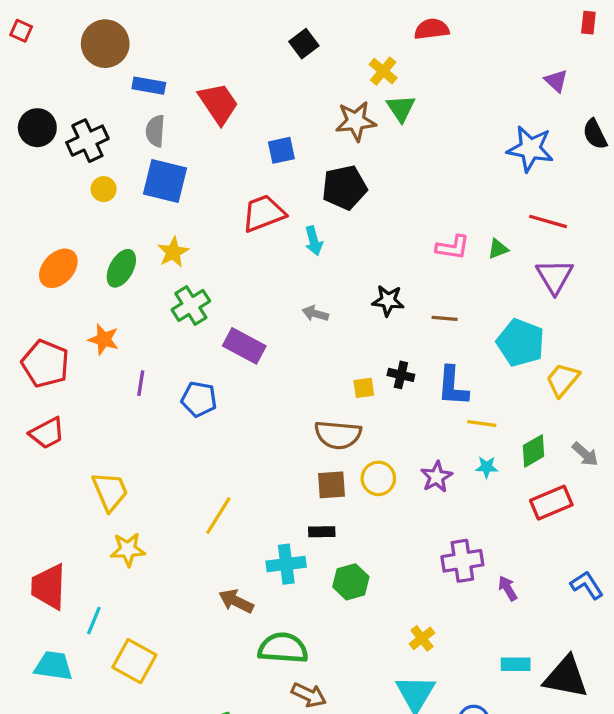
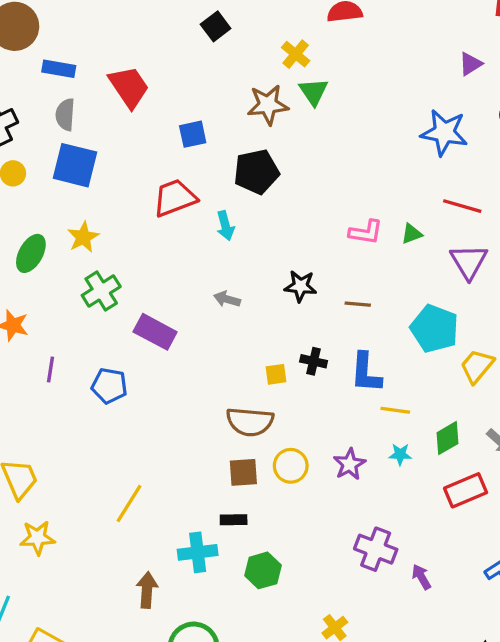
purple triangle: (556, 81) -> (470, 64), turned 45
purple cross: (462, 561) -> (376, 549), turned 30
brown arrow: (236, 601) -> (147, 590), turned 68

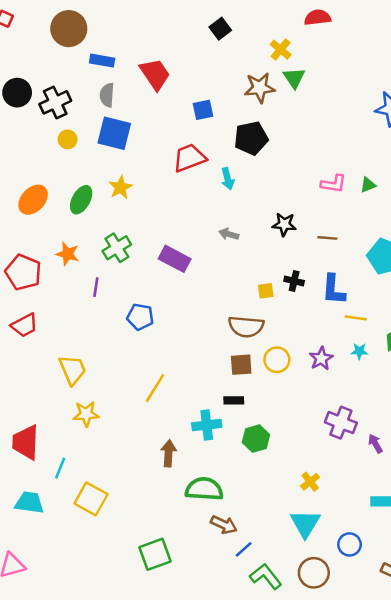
green cross: (101, 291) -> (117, 248), moved
blue pentagon: (109, 386) -> (140, 317), moved

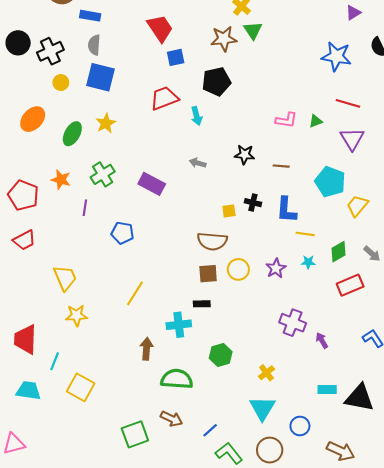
red trapezoid: (155, 74) -> (160, 28), moved
orange ellipse: (33, 200) -> (33, 119), moved
green hexagon: (256, 439) -> (221, 355), moved
brown arrow: (224, 525) -> (172, 419), moved

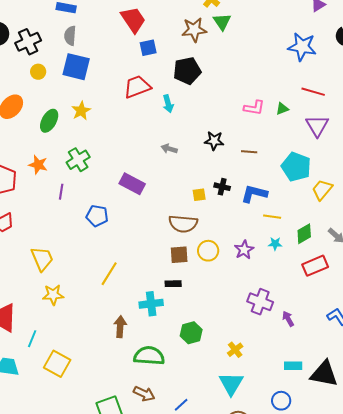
purple rectangle: (152, 184) -> (132, 184), moved
blue L-shape: (286, 210) -> (254, 194), turned 100
blue circle: (300, 426) -> (281, 401), moved

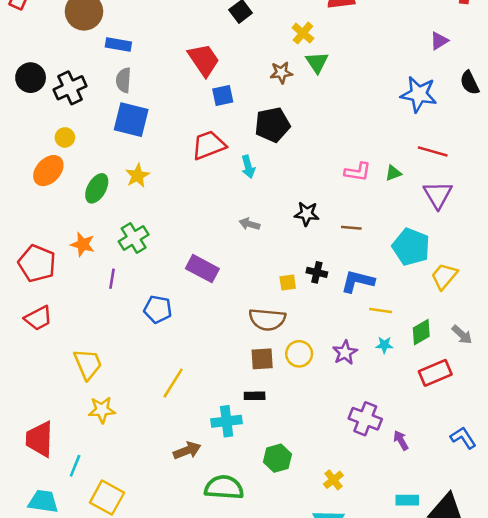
brown star: (194, 30) -> (281, 73), size x0.7
yellow circle: (38, 72) -> (65, 137), moved
brown arrow: (120, 327) -> (187, 451), turned 65

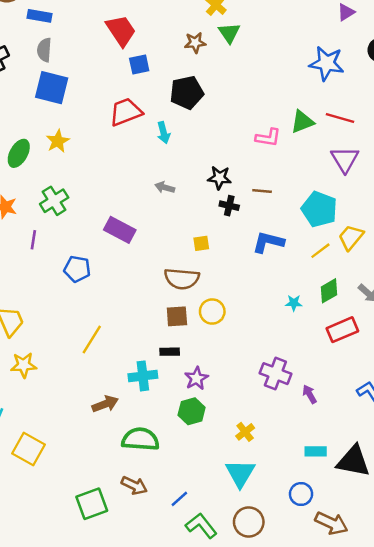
green triangle: (393, 173) -> (302, 122), moved, size x1.5
black cross: (317, 272) -> (229, 206), moved
yellow line: (381, 311) -> (320, 251), moved, turned -45
purple star: (345, 353) -> (196, 378), moved

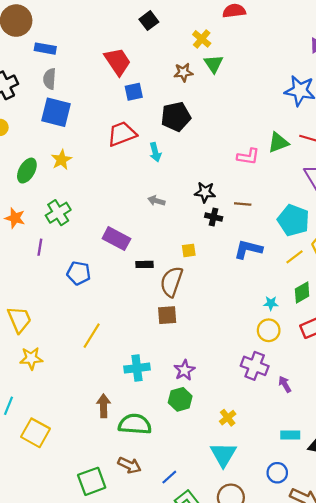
brown semicircle: (182, 279) -> (172, 282), turned 104
yellow circle: (212, 311) -> (269, 330), moved
black rectangle: (170, 352) -> (145, 264), moved
brown arrow: (105, 404) -> (104, 406), moved, turned -70

